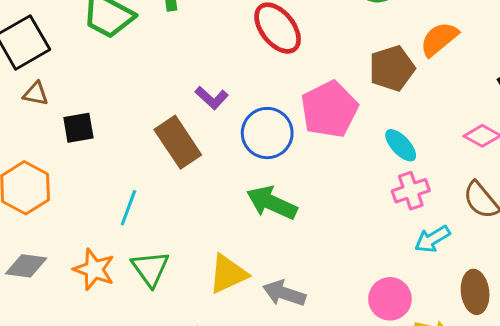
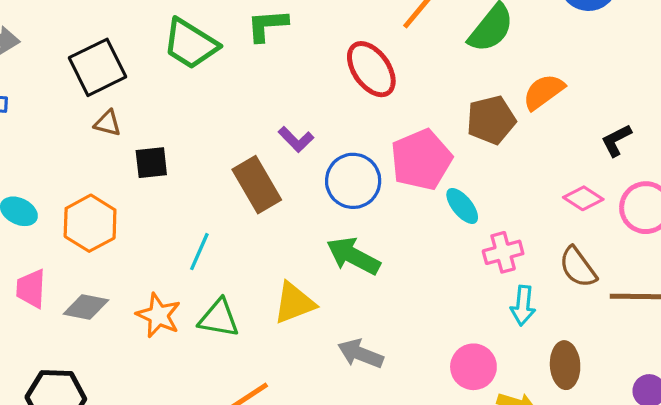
cyan ellipse: (401, 145) -> (462, 206), moved
cyan arrow: (432, 239) -> (523, 306), turned -57
green triangle: (150, 269) -> (219, 318), turned -48
yellow triangle: (228, 274) -> (294, 303), moved

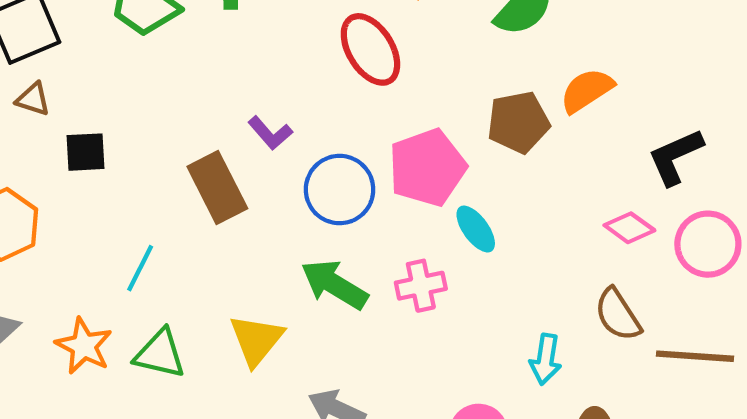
black L-shape: (616, 140) -> (675, 157), size x1.4
pink cross: (503, 252) -> (421, 286), moved
yellow triangle: (294, 303) -> (256, 340), turned -33

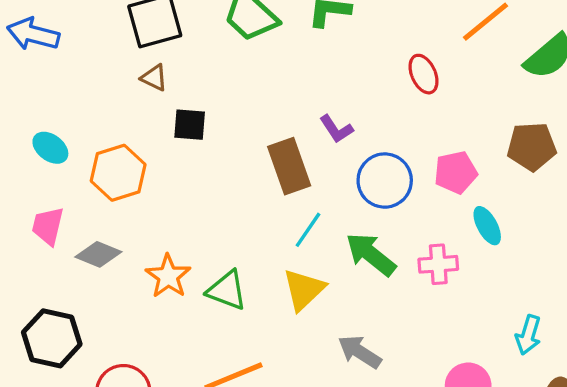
red ellipse: (370, 49) -> (424, 74), size x0.7
pink pentagon: (427, 168) -> (456, 172), size x0.7
cyan line: (140, 268) -> (308, 230), moved

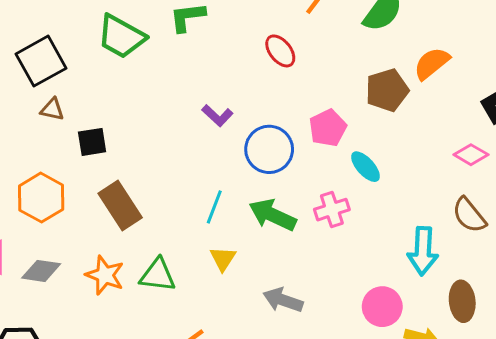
brown rectangle: (289, 166) -> (120, 206), moved
yellow triangle: (304, 290) -> (223, 259), size x0.7
cyan arrow: (528, 335) -> (423, 251), size x1.4

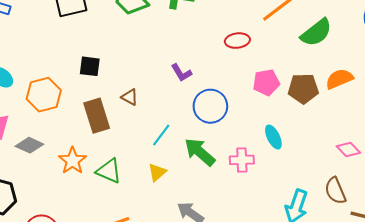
red ellipse: (280, 51) -> (237, 41), turned -75
brown triangle: (52, 109) -> (130, 97), moved
pink pentagon: (328, 128) -> (266, 82), moved

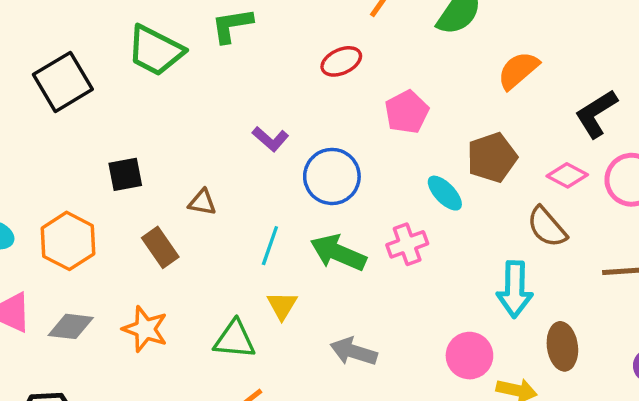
brown pentagon: (303, 89) -> (492, 157), moved
brown rectangle: (97, 116) -> (160, 247), size x0.7
green triangle: (109, 171) -> (235, 339), moved
brown semicircle: (335, 191) -> (547, 227), moved

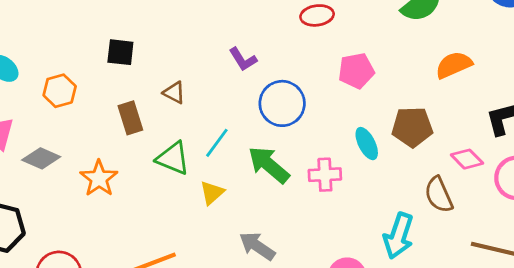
orange hexagon: (68, 241) -> (60, 91), size x0.7
green triangle: (235, 339) -> (173, 158), moved

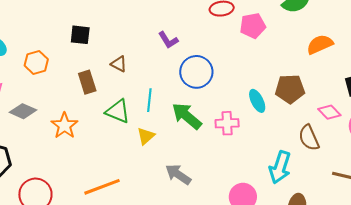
pink pentagon: (356, 71) -> (253, 26), moved
cyan line: (217, 143) -> (149, 100), turned -30

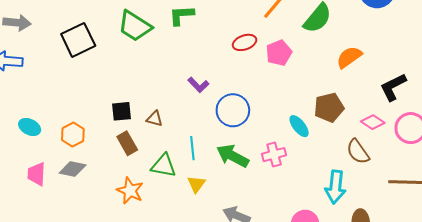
black square: (80, 35) -> (122, 111), moved
gray diamond: (23, 111) -> (73, 169), moved
orange star: (64, 126) -> (130, 191), moved

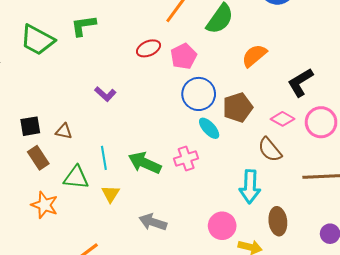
blue circle: (233, 110) -> (199, 94), moved

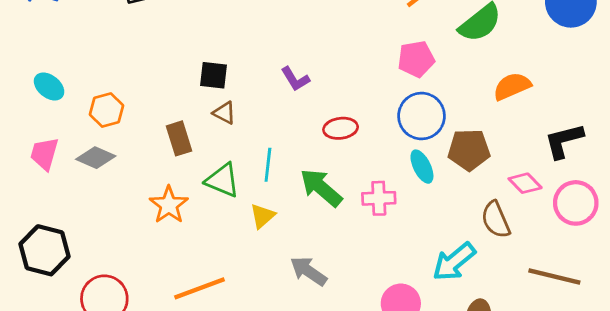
red ellipse: (149, 48) -> (341, 128), moved
black square: (30, 126) -> (213, 75), moved
cyan arrow: (250, 187) -> (454, 262), turned 32

